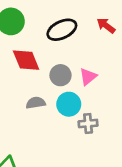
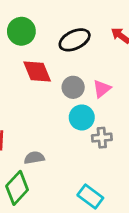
gray semicircle: (36, 103) -> (34, 158), moved

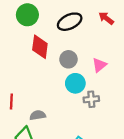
red diamond: (37, 71) -> (40, 47), turned 30
pink triangle: (102, 89) -> (99, 65), moved

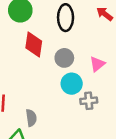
black ellipse: (70, 22) -> (66, 18), turned -65
gray semicircle: (38, 115) -> (31, 118), turned 91

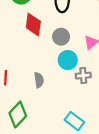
gray semicircle: (31, 118) -> (39, 80), moved

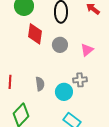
cyan circle: (68, 60) -> (64, 92), moved

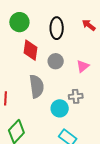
gray semicircle: (40, 84) -> (37, 86), moved, size x1.6

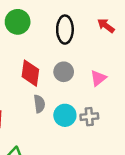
red diamond: (31, 50) -> (30, 73), moved
gray semicircle: (37, 86) -> (39, 104), size x0.6
cyan circle: (60, 108) -> (65, 115), moved

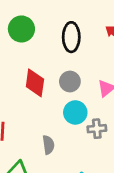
gray semicircle: (39, 104) -> (48, 145), moved
cyan circle: (65, 115) -> (75, 112), moved

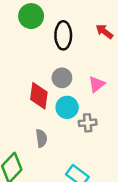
green circle: (21, 29) -> (31, 16), moved
red diamond: (35, 83) -> (39, 96), moved

